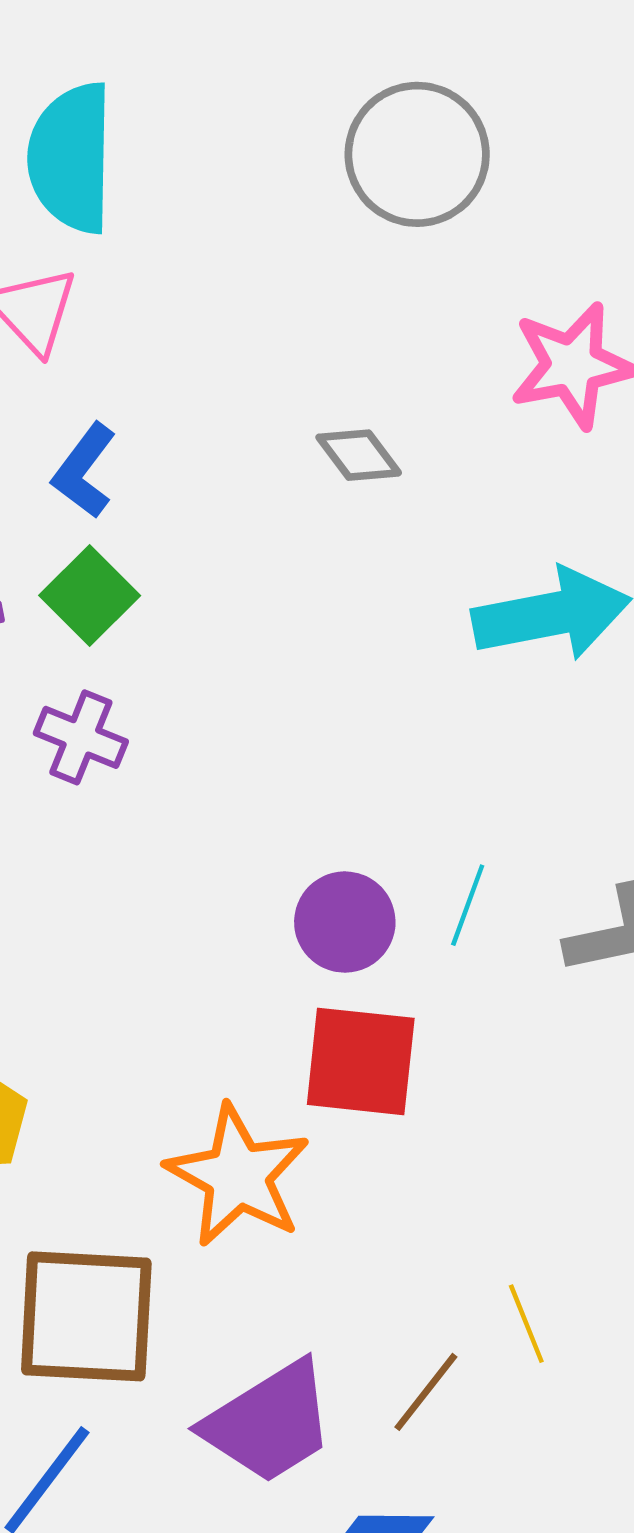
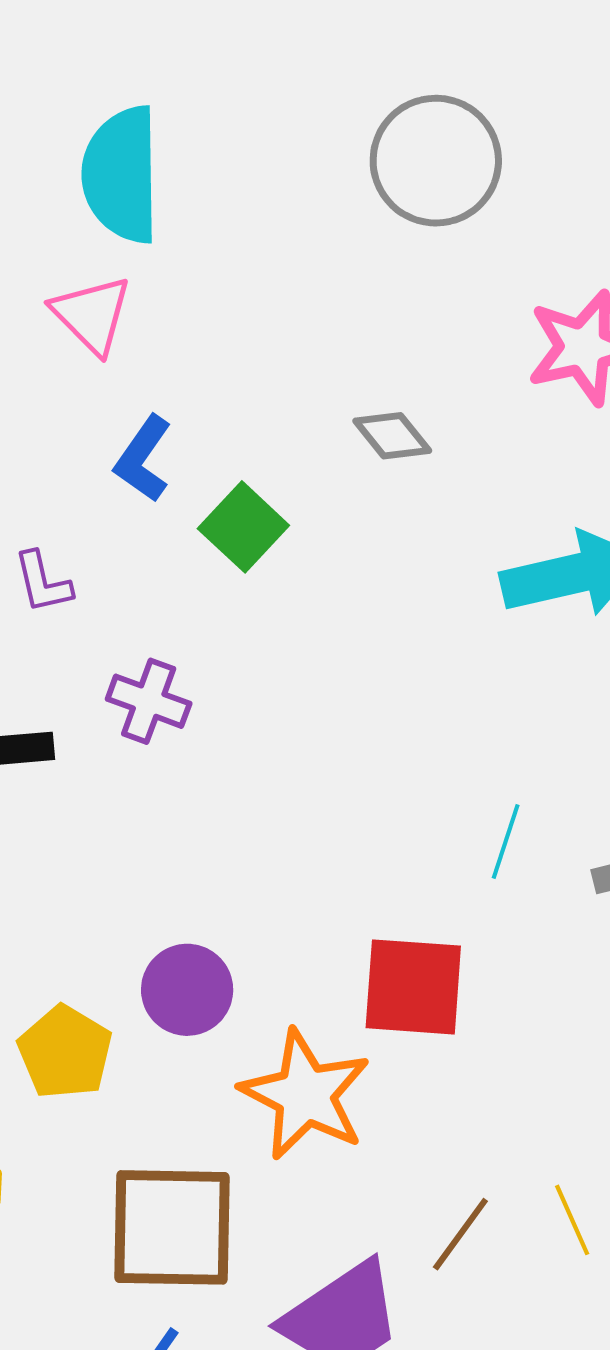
green square: (90, 596) -> (243, 527), moved
purple circle: (345, 922) -> (187, 990), moved
brown line: (426, 1392) -> (460, 1234), moved

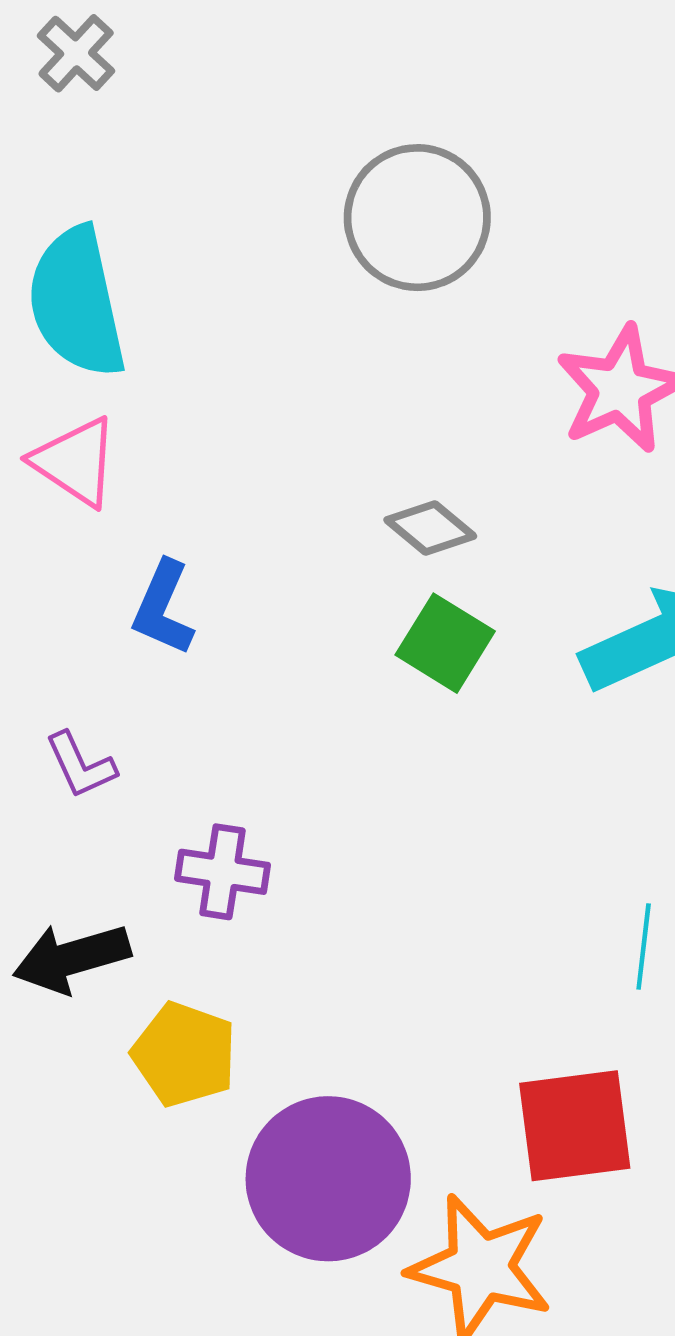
green square: (243, 527) -> (445, 643), moved
purple circle: (187, 990) -> (328, 1179), size x1.6
yellow pentagon: (65, 1052) -> (184, 1054), moved

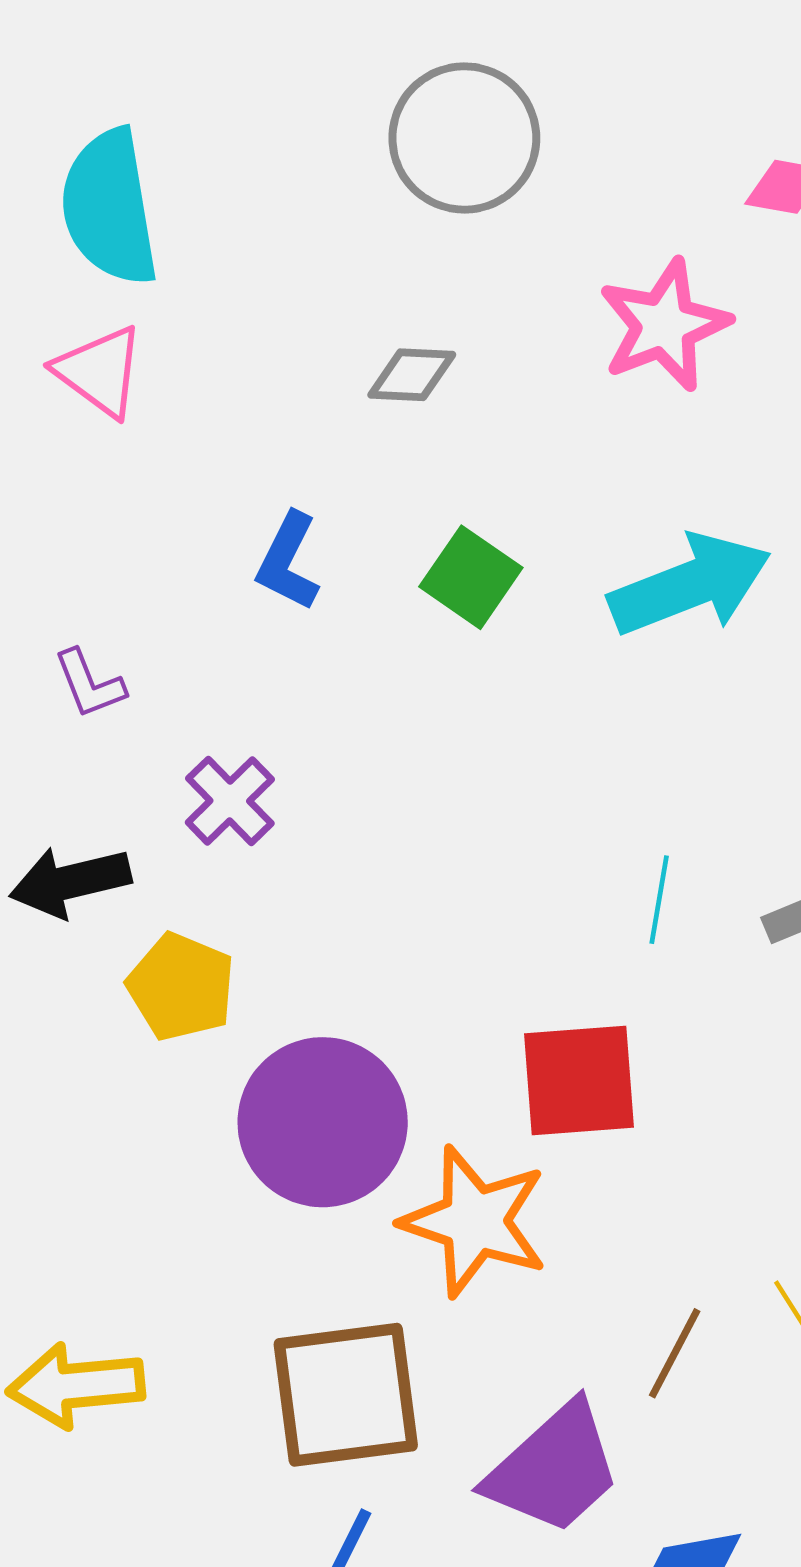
gray diamond: (430, 528) -> (412, 375), moved, turned -40
blue L-shape: (163, 608) -> (288, 562), moved
purple cross: (222, 872) -> (230, 801), turned 34

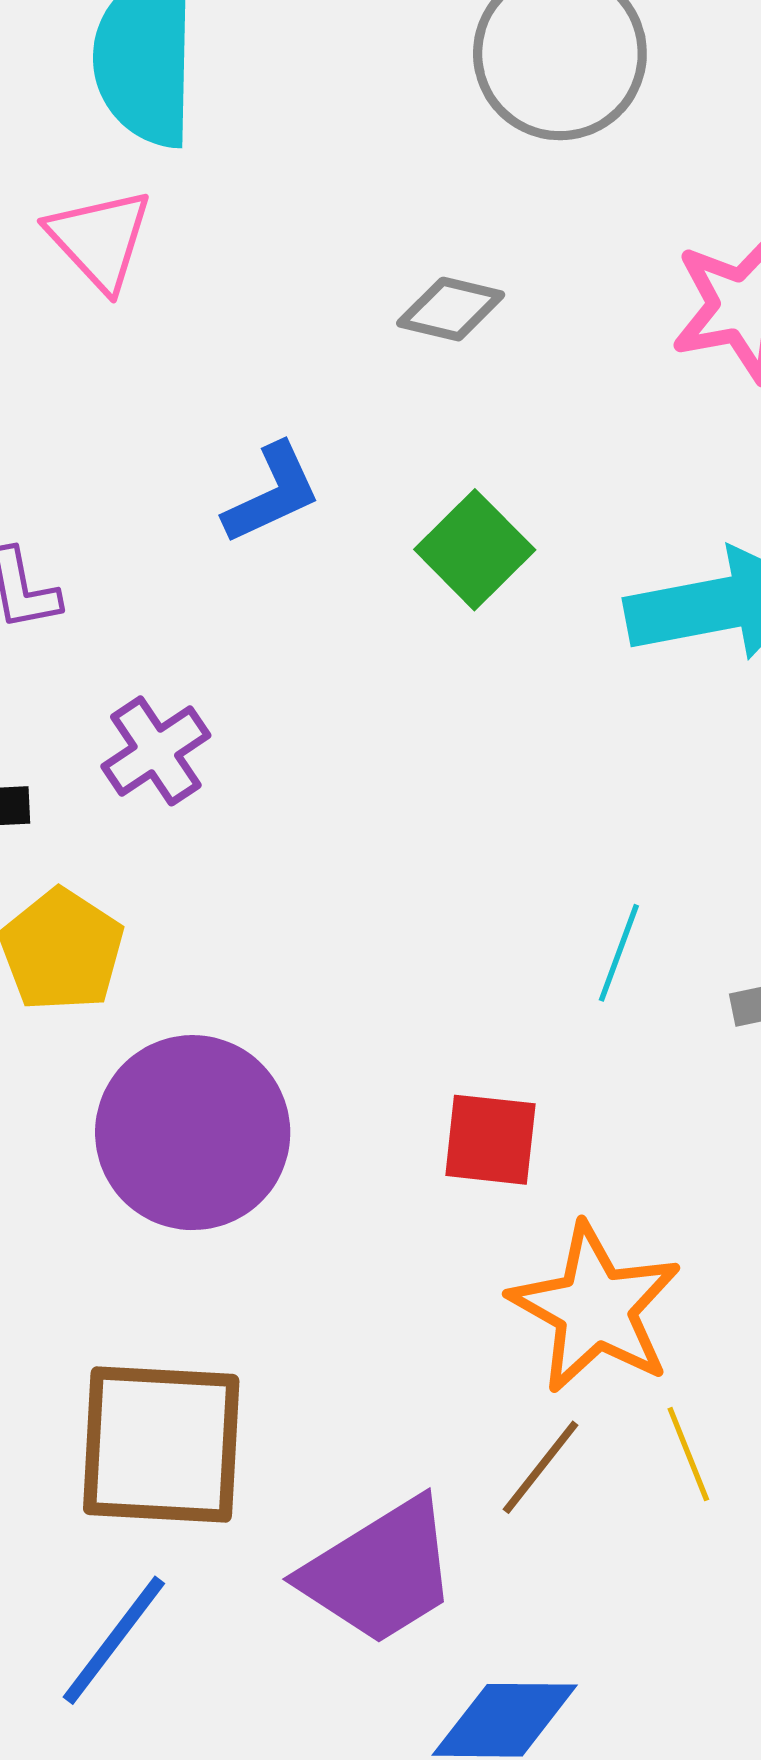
blue L-shape: (288, 562) -> (272, 494), turned -152
red square: (579, 1081) -> (490, 1140), size x0.7
orange star: (475, 1221) -> (595, 1308), moved

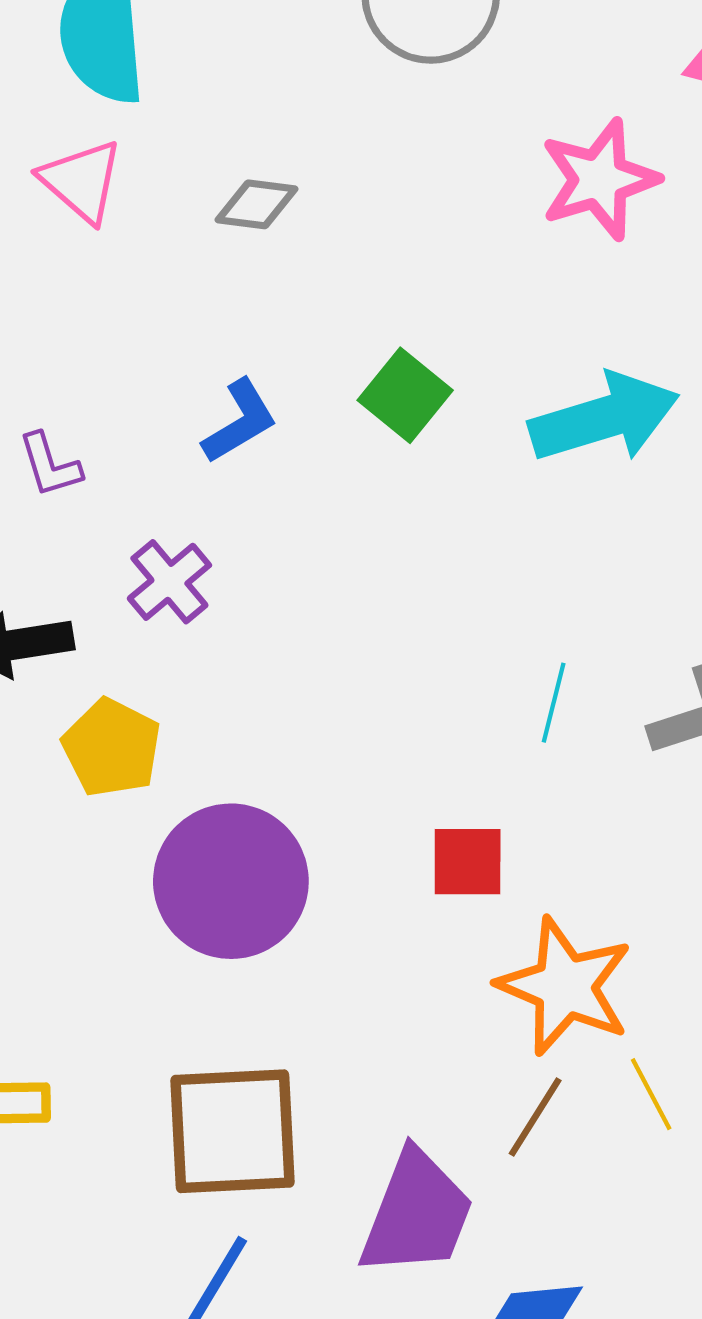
gray diamond: (451, 309) -> (257, 204), moved
blue L-shape: (272, 494) -> (240, 421), moved
purple trapezoid: (380, 1572) -> (417, 1214), turned -31

